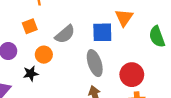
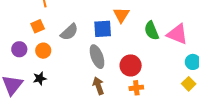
orange circle: (44, 55) -> (43, 51), moved
black star: (31, 74) -> (40, 78), moved

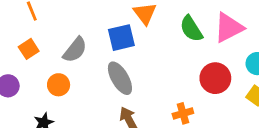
pink triangle: (177, 34) -> (229, 28), turned -40
orange circle: (43, 51) -> (59, 85), moved
red circle: (131, 65) -> (215, 78), moved

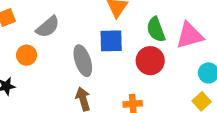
blue square: (121, 38) -> (111, 41), moved
red circle: (215, 78) -> (150, 61), moved

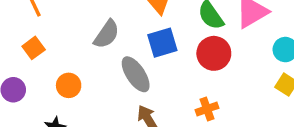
gray semicircle: (48, 27) -> (107, 34), moved

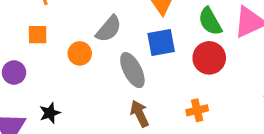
orange square: (34, 48) -> (38, 35), turned 30
orange circle: (69, 85) -> (80, 53), moved

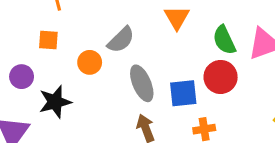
blue square: (161, 42) -> (183, 93), moved
black star: (50, 113) -> (55, 102), moved, size x1.5

